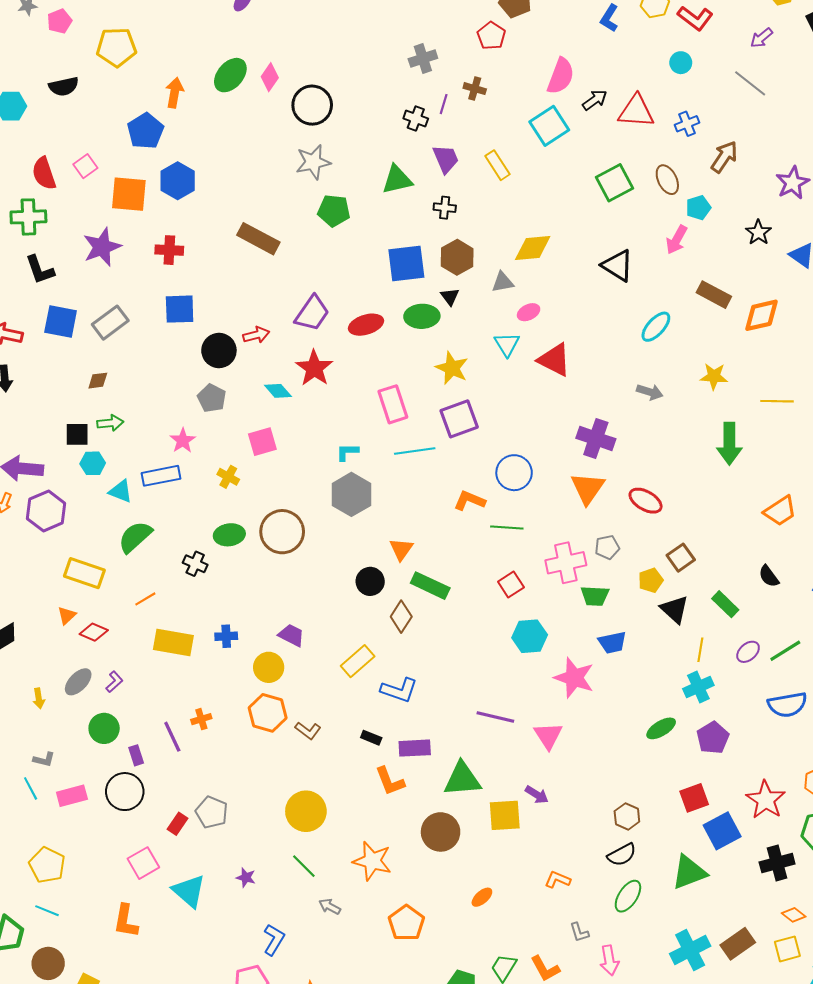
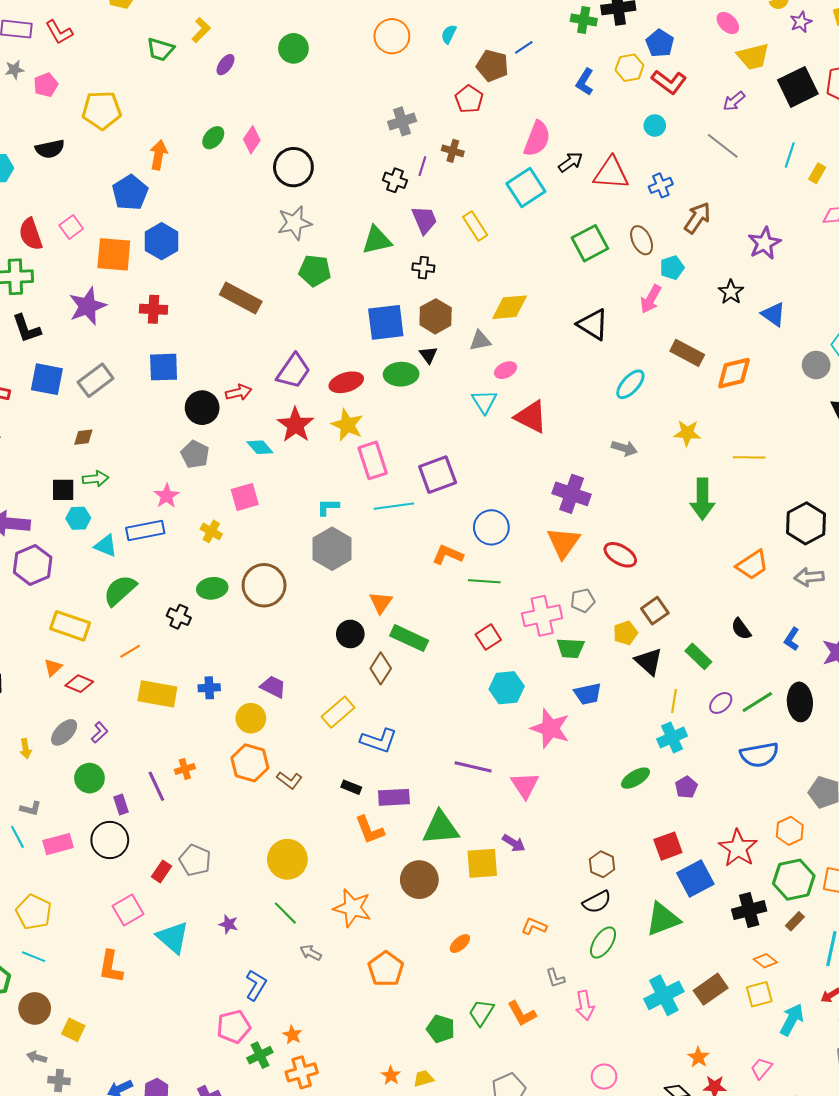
green ellipse: (230, 75) -> (213, 138), size x0.7
yellow star: (452, 368) -> (347, 425), moved
purple pentagon: (713, 738) -> (686, 787), size x0.7

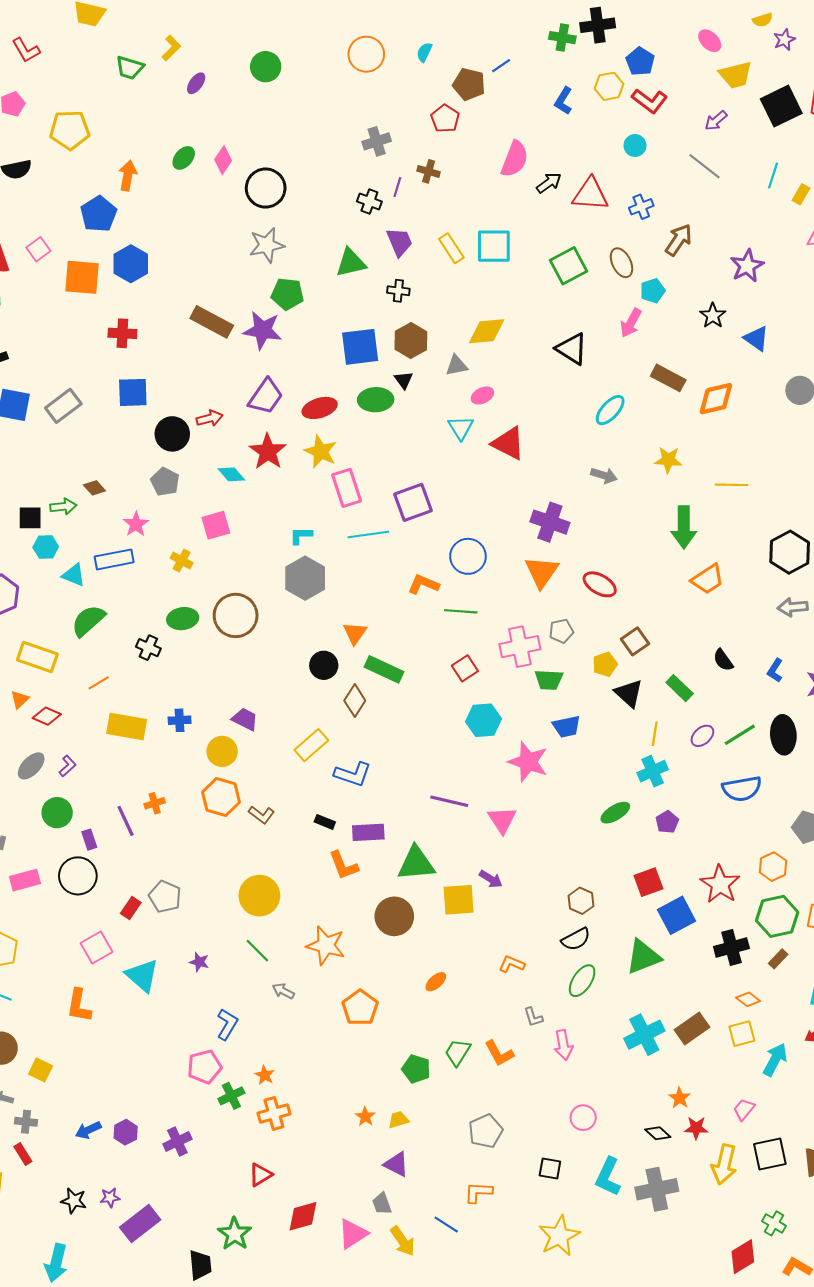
cyan square: (526, 187) -> (494, 246), moved, turned 33
purple star: (87, 306) -> (263, 330), moved, turned 30
brown diamond: (83, 437) -> (94, 488), moved, turned 55
orange trapezoid: (752, 565) -> (708, 579), moved

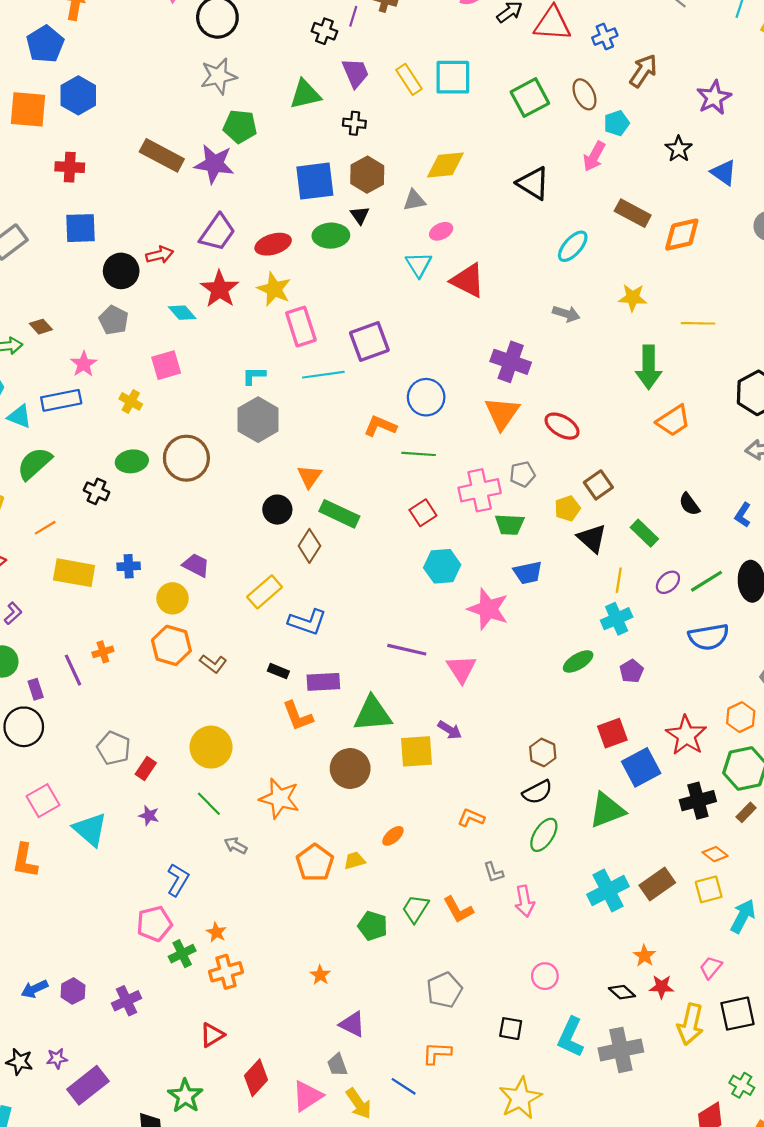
red rectangle: (131, 908) -> (146, 768), moved
yellow trapezoid: (398, 1120) -> (354, 861), moved
red diamond: (303, 1216) -> (256, 1078), turned -32

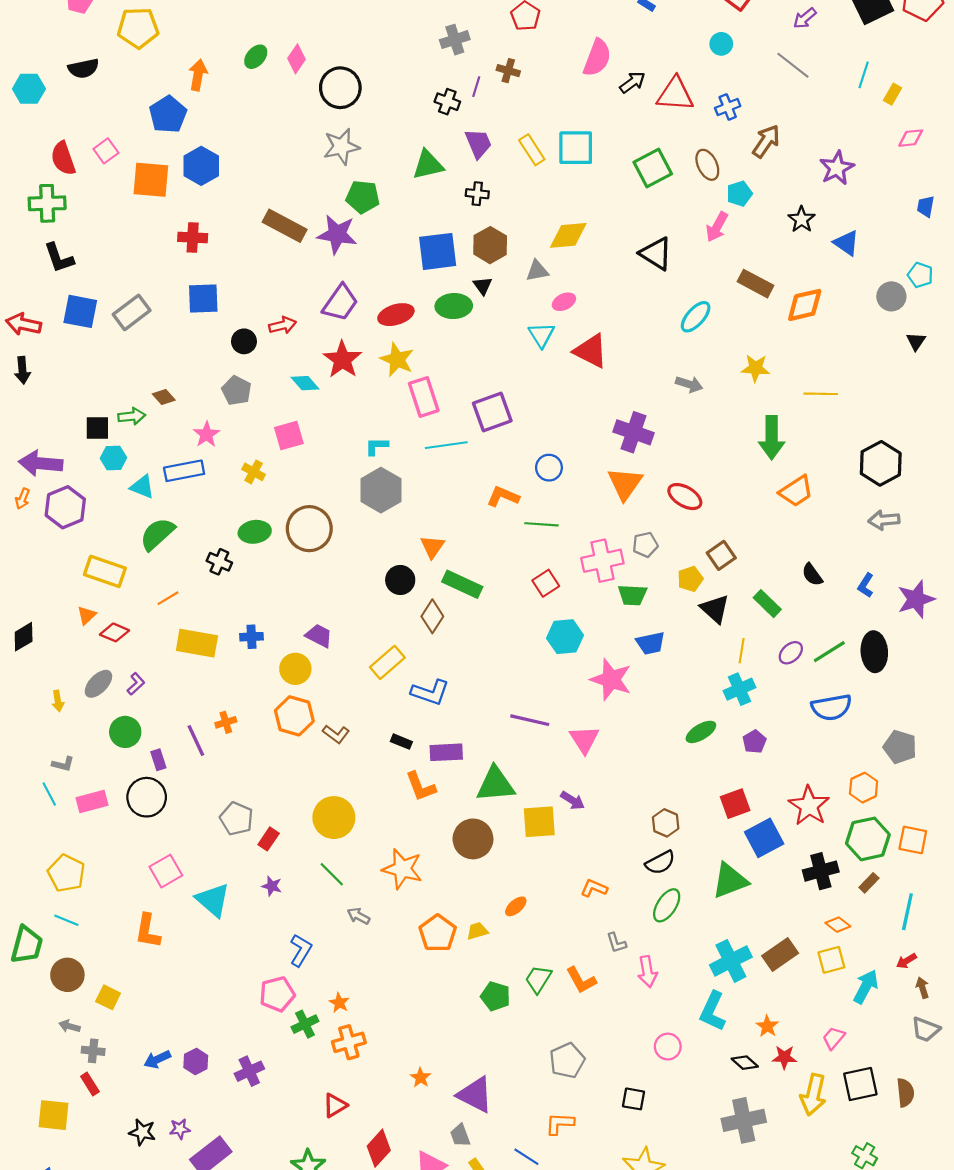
black circle: (121, 271) -> (244, 341), size x0.7
blue circle: (426, 397) -> (549, 468), size x0.7
orange star: (320, 975) -> (421, 1078), moved
purple triangle: (352, 1024) -> (475, 1095), size x1.4
cyan L-shape: (571, 1037) -> (713, 1011), moved

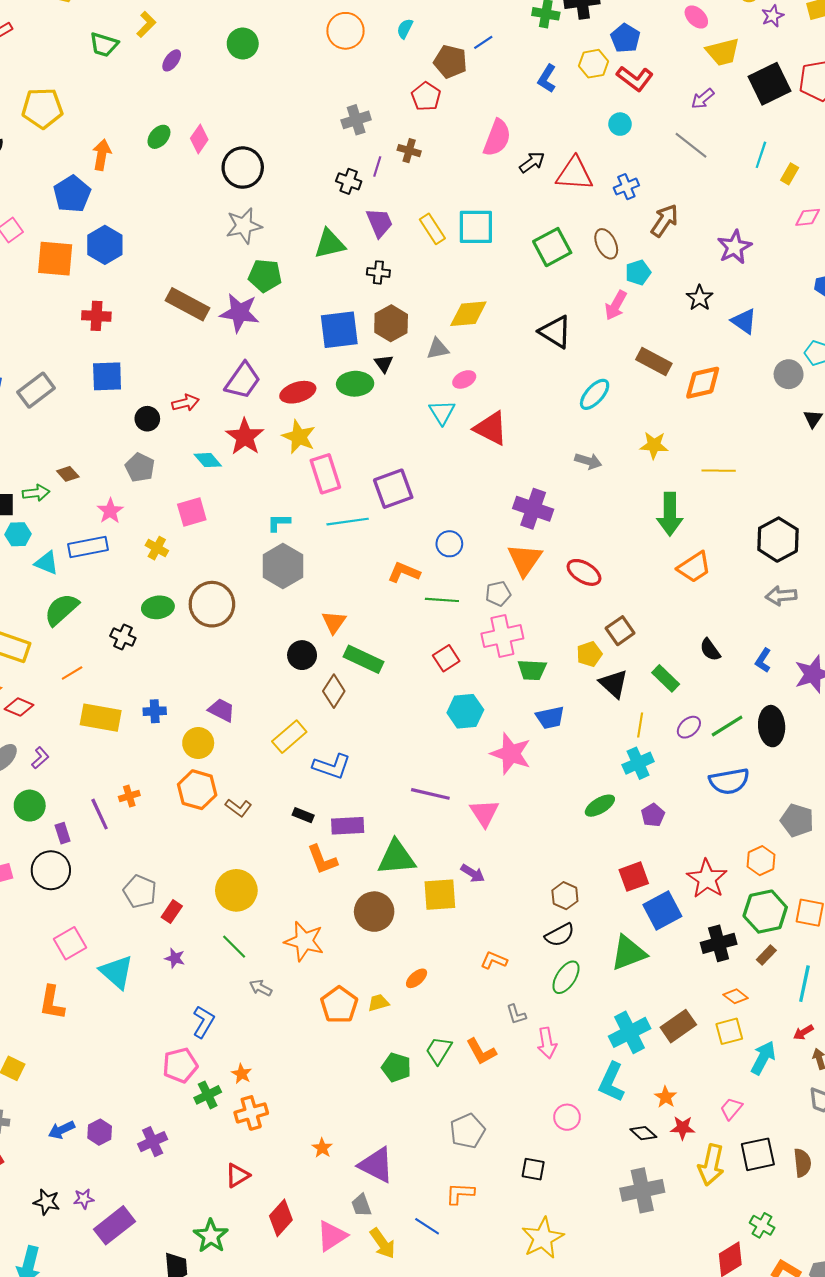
gray pentagon: (645, 545) -> (498, 594), moved

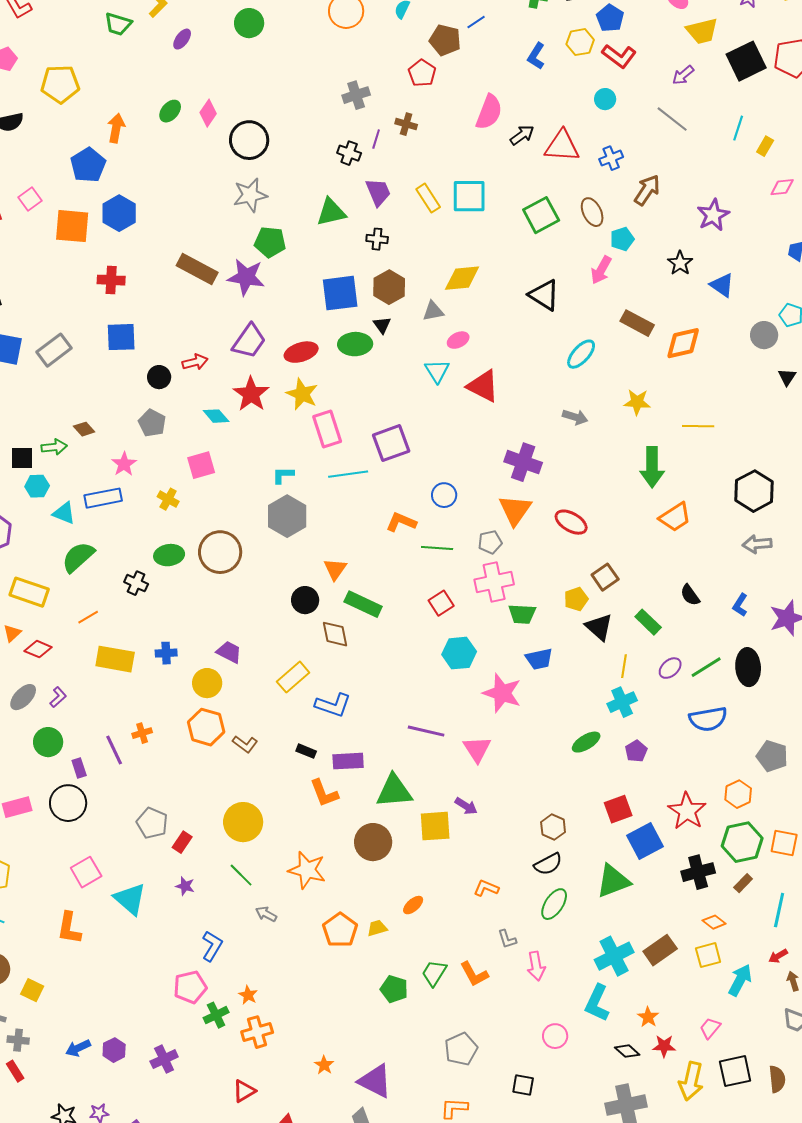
brown diamond: (334, 691) -> (335, 634), turned -44

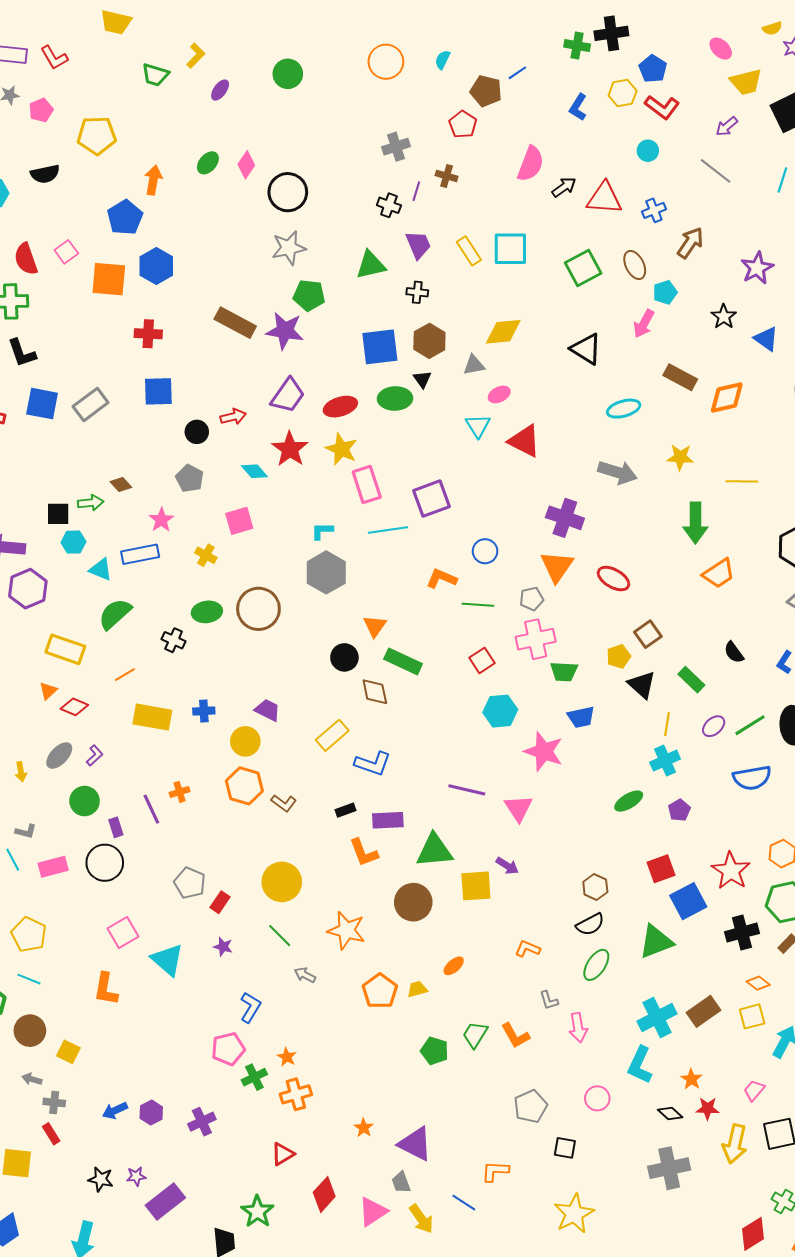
cyan ellipse: (581, 354) -> (624, 409), turned 32
gray arrow: (575, 417) -> (618, 472), size x1.5
black rectangle: (306, 751) -> (345, 810), turned -42
gray pentagon: (461, 1049) -> (531, 1106), moved

